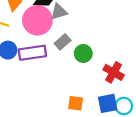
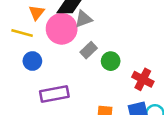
purple rectangle: (32, 53) -> (54, 94), moved

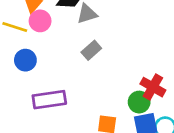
pink circle: (62, 29) -> (40, 21), moved, size x0.6
green circle: (111, 61) -> (139, 102), moved

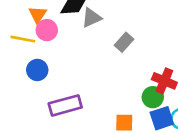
gray rectangle: (91, 50) -> (124, 42), moved

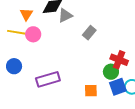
pink circle: (47, 30) -> (33, 34), moved
blue circle: (37, 70) -> (14, 66), moved

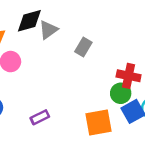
purple rectangle: (48, 79) -> (40, 117), size x0.6
orange square: (91, 91) -> (98, 122), size x1.5

